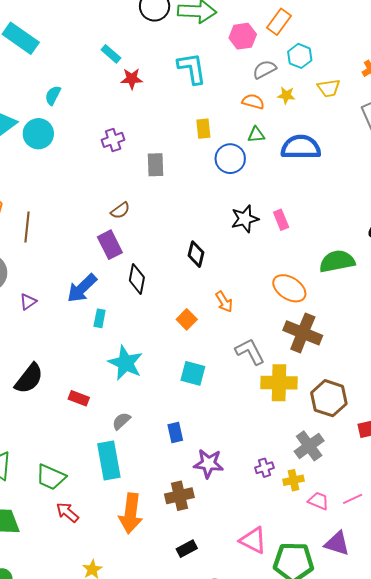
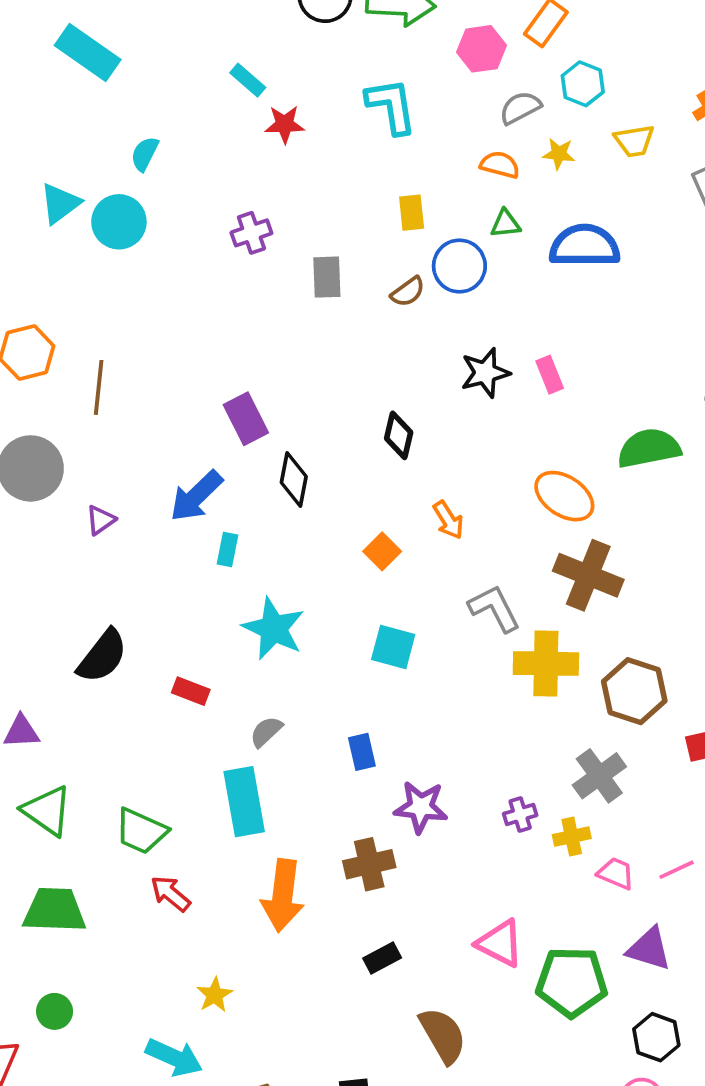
brown semicircle: (120, 210) -> (408, 292), moved

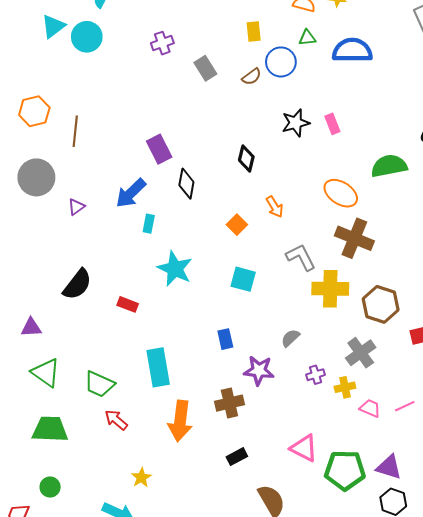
gray rectangle: (327, 277) -> (205, 68), turned -30
gray semicircle: (266, 732) -> (290, 338), moved
purple triangle: (649, 949) -> (389, 467), moved

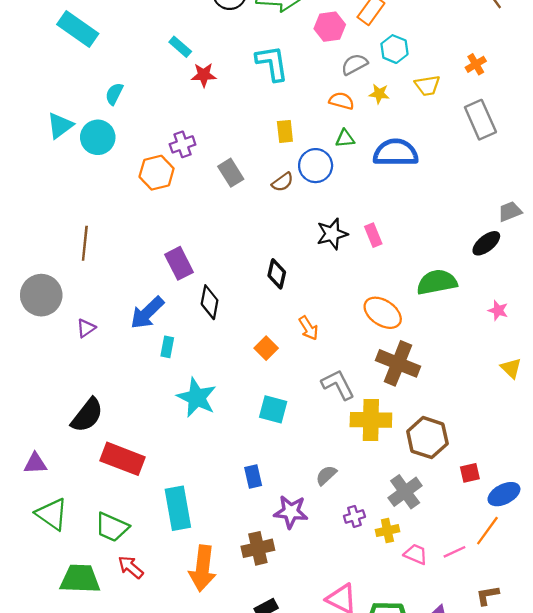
orange hexagon: (34, 111) -> (157, 173), moved
red rectangle: (128, 304) -> (122, 459), moved, size x1.8
green trapezoid: (50, 429) -> (80, 579), moved

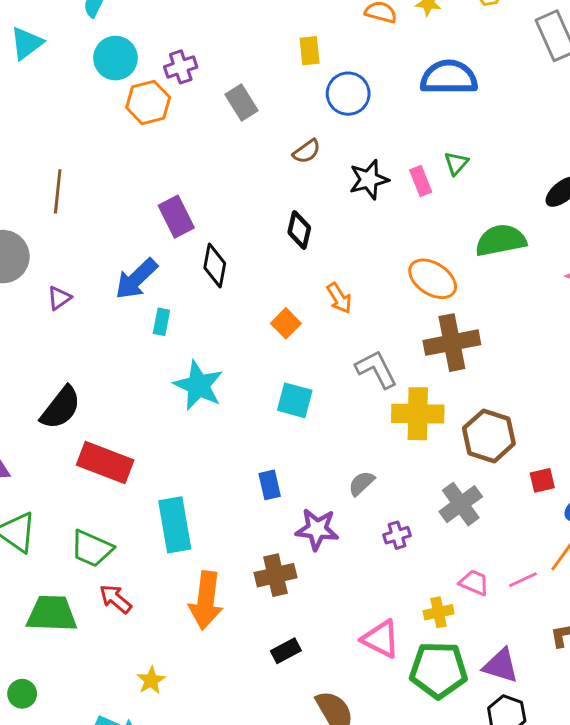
cyan circle: (98, 137) -> (115, 58), moved
green triangle: (345, 139) -> (456, 163), moved, turned -42
brown semicircle: (283, 182) -> (307, 151), moved
brown cross: (398, 363) -> (452, 343), turned -33
yellow cross: (387, 531) -> (439, 612), moved

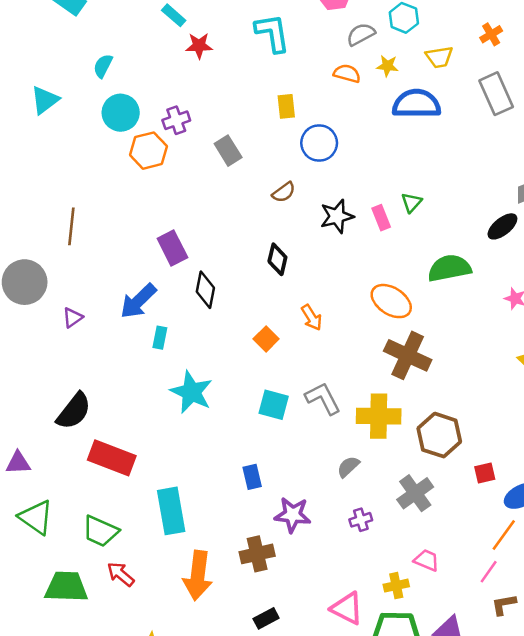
blue semicircle: (449, 77) -> (416, 104), moved
brown cross: (452, 343) -> (408, 355), turned 36
gray L-shape: (376, 369) -> (323, 398), moved
gray semicircle: (361, 483) -> (348, 467), moved
pink line: (523, 580) -> (489, 572), moved, turned -30

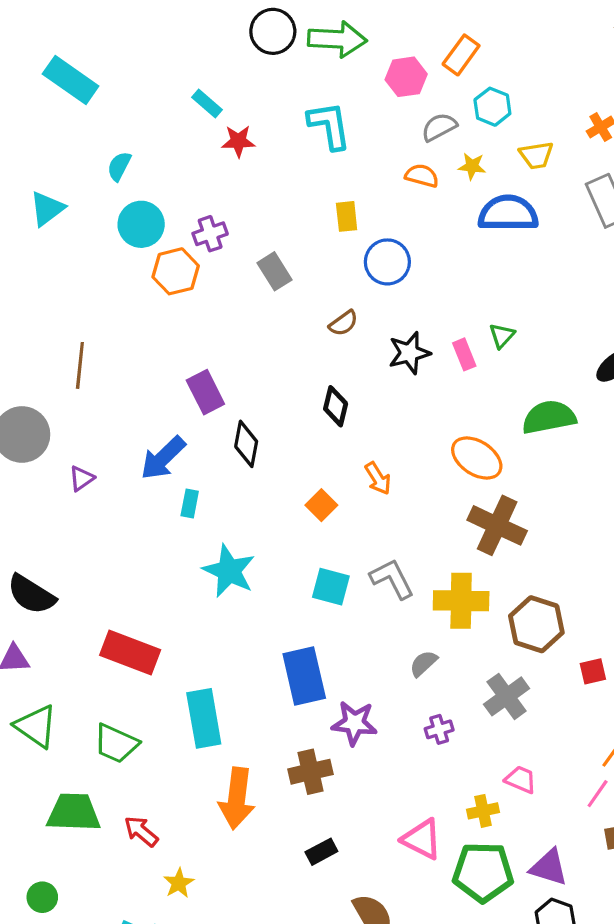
black semicircle: (74, 411) -> (31, 594), moved, turned 84
blue rectangle: (252, 477) -> (304, 676), size x1.8
red arrow: (121, 574) -> (141, 831), moved

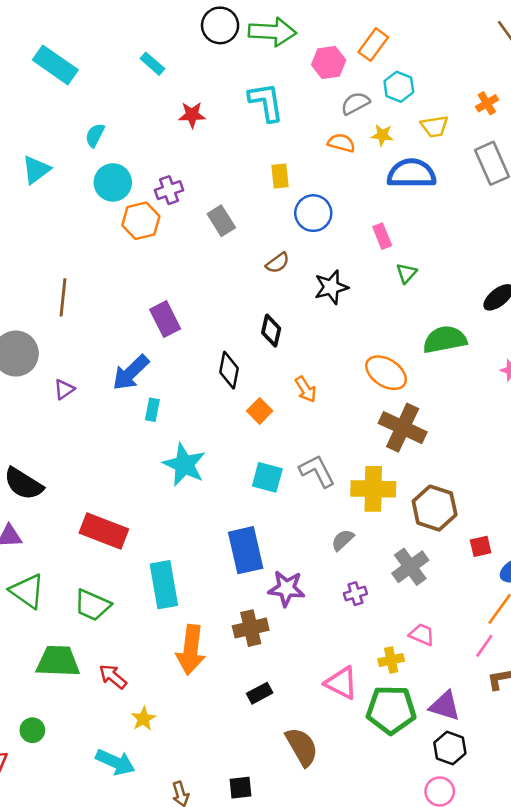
cyan rectangle: (207, 104) -> (152, 64), moved
pink rectangle: (464, 354) -> (382, 236), moved
black diamond: (246, 444) -> (229, 370), moved

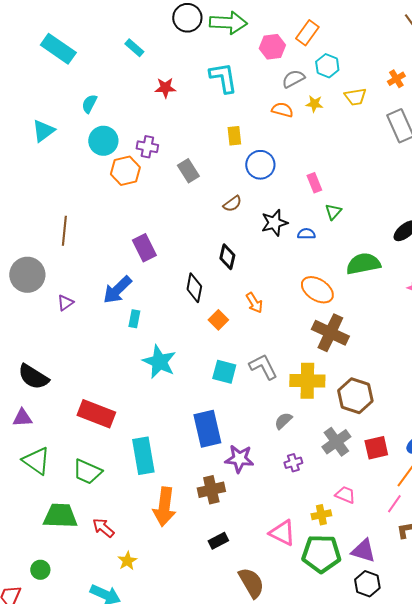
blue semicircle: (412, 174) -> (306, 234), moved, size x0.5
purple cross: (169, 190) -> (147, 147), turned 30
red square: (481, 546) -> (376, 448), moved, size x1.4

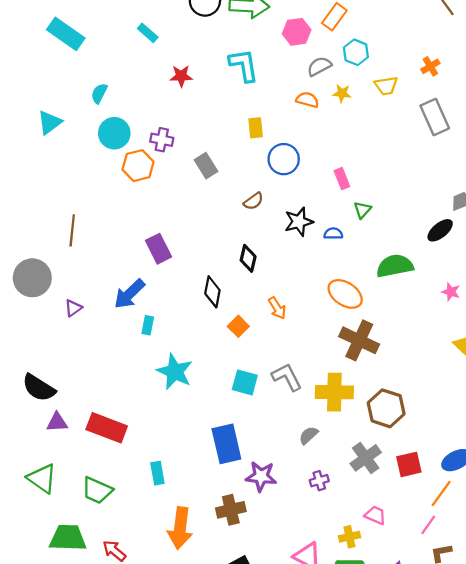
purple triangle: (22, 418) -> (57, 422), moved
cyan rectangle: (143, 456) -> (157, 473), size x0.6

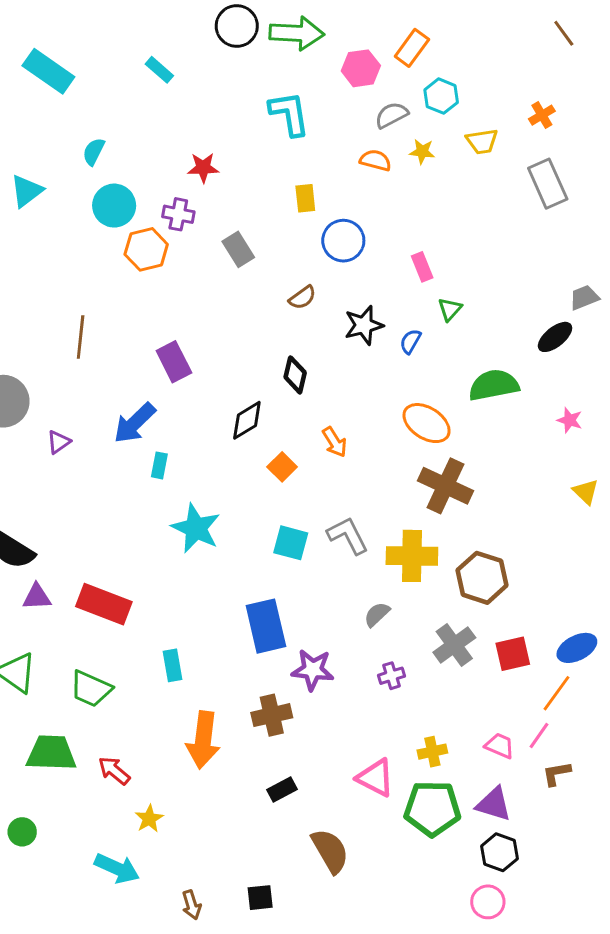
red star: (181, 76) -> (203, 168), moved
brown line: (72, 230) -> (81, 337), moved
blue semicircle: (333, 234) -> (410, 341), turned -60
black diamond: (212, 292) -> (247, 420), turned 48
pink trapezoid: (375, 515) -> (500, 746), moved

